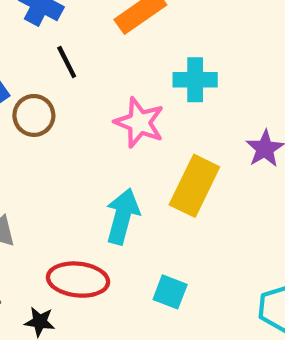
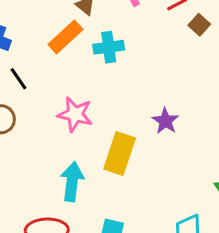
cyan cross: (195, 80) -> (109, 47), moved

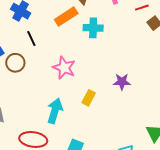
purple star: (165, 121) -> (122, 82), turned 30
yellow rectangle: (120, 154) -> (89, 98), size x0.6

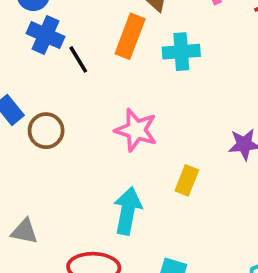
orange rectangle: (66, 17) -> (130, 36), turned -30
black line: (31, 39) -> (78, 59), moved

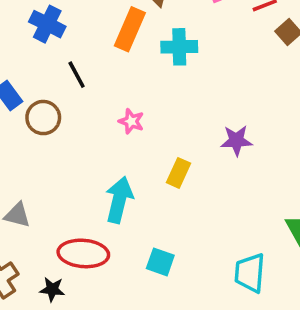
black line: (78, 59) -> (77, 75), moved
pink star: (136, 130) -> (131, 121), size x0.6

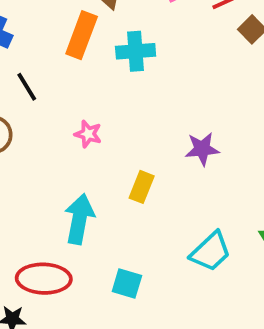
cyan trapezoid: (250, 273) -> (211, 252), moved, turned -135

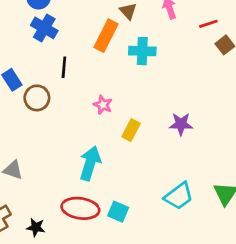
black line: (27, 87) -> (64, 67), turned 30
yellow rectangle: (142, 187) -> (131, 130), moved
red ellipse: (44, 279) -> (80, 208), moved

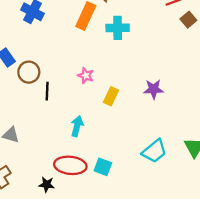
black line: (64, 67) -> (47, 91), moved
cyan arrow: (90, 163) -> (77, 126), size x0.7
black star: (36, 227) -> (47, 184), moved

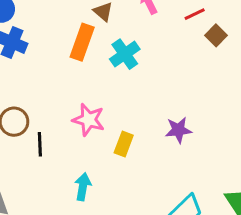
cyan cross: (118, 28) -> (125, 54), turned -30
pink star: (86, 76) -> (89, 120), size x1.5

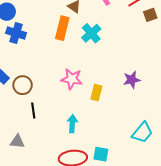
brown square: (216, 35) -> (150, 15), turned 32
black line: (40, 144) -> (33, 110), moved

